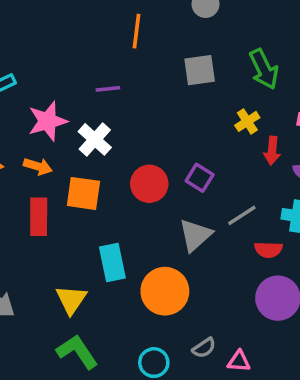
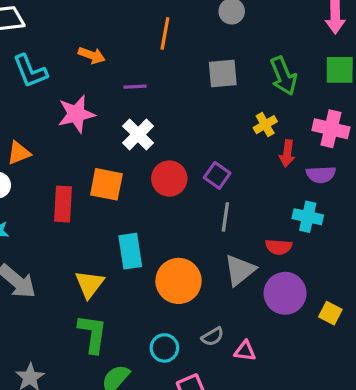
white cross: (95, 139) -> (138, 135), moved
orange arrow: (38, 166) -> (92, 55), moved
gray line: (242, 215) -> (225, 217), moved, turned -52
gray triangle: (195, 235) -> (240, 270), moved
green L-shape: (77, 352) -> (93, 334), turned 39

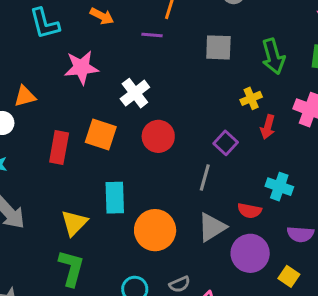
purple line: (135, 87) -> (152, 35), moved
purple semicircle: (321, 174) -> (300, 234), moved
purple square: (217, 175) -> (226, 143), moved

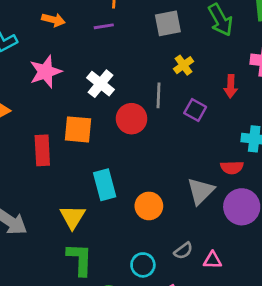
yellow cross: (251, 98) -> (184, 65), moved
gray line: (205, 177) -> (158, 95), moved
orange circle: (155, 230) -> (149, 206), size x0.7

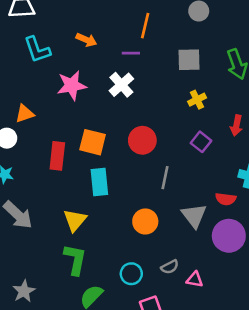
white cross: (101, 84) -> (121, 85), moved
gray line: (158, 95) -> (165, 178), moved
cyan rectangle: (105, 185) -> (99, 182), moved
gray triangle: (201, 191) -> (194, 216), turned -32

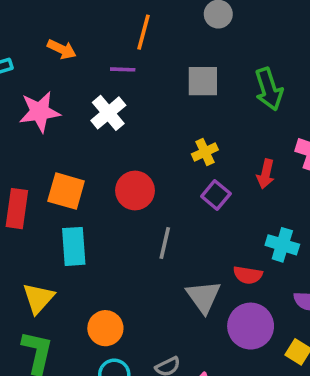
yellow cross: (197, 100) -> (205, 152), moved
orange circle: (145, 221) -> (105, 328), moved

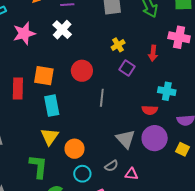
gray triangle: (203, 297) -> (126, 139), moved
yellow triangle: (38, 298) -> (50, 137), moved

